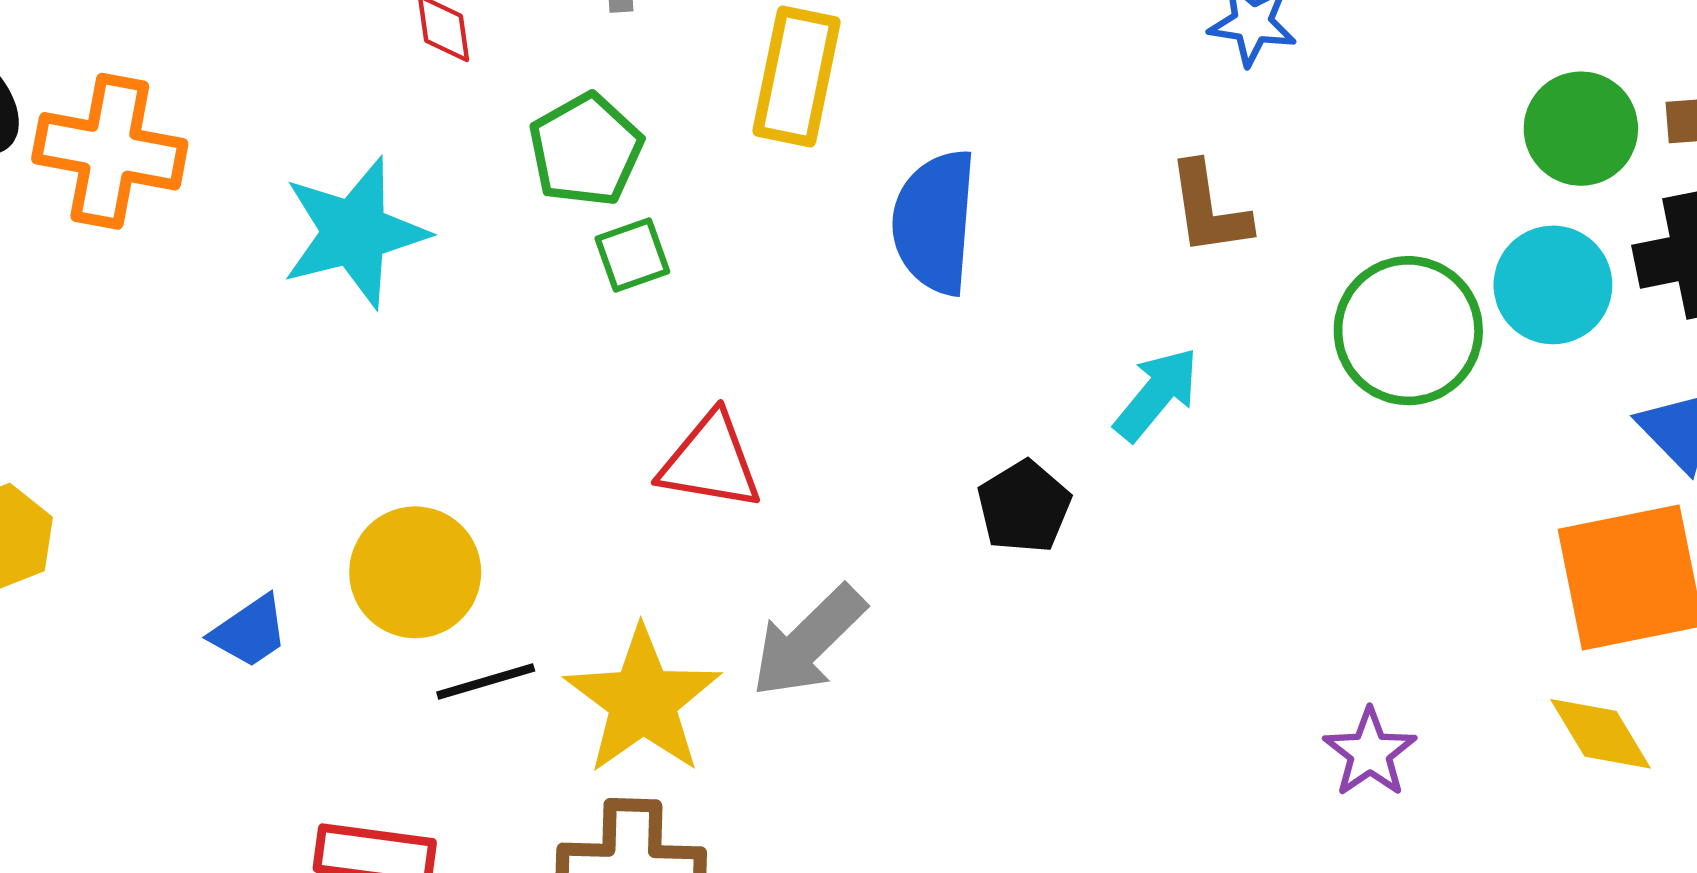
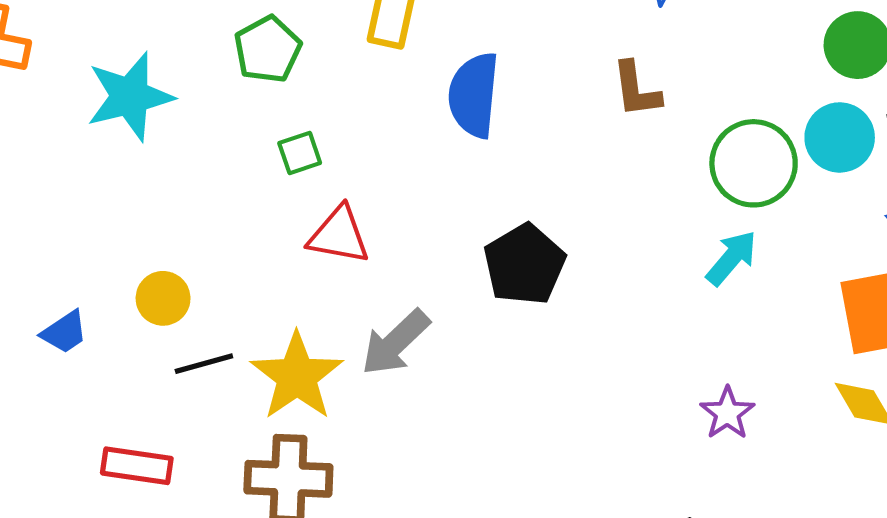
green square: (632, 255) -> (300, 153), moved
cyan arrow: (1156, 394) -> (732, 258), moved
black pentagon: (1024, 507) -> (524, 265), size x1.5
yellow circle: (415, 572) -> (163, 298), size x0.7

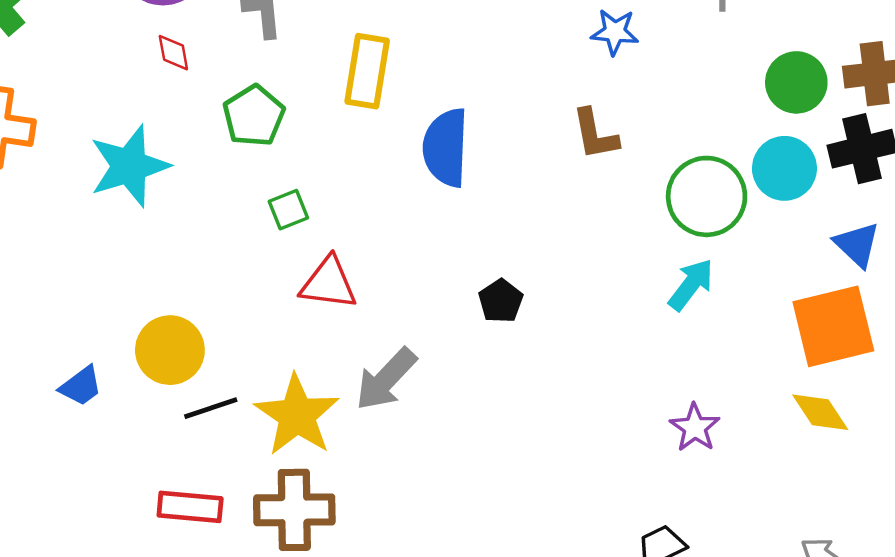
black pentagon: (524, 265) -> (501, 301), size x0.6
yellow circle: (163, 298) -> (170, 350), size x1.4
red rectangle: (137, 466) -> (190, 507), moved

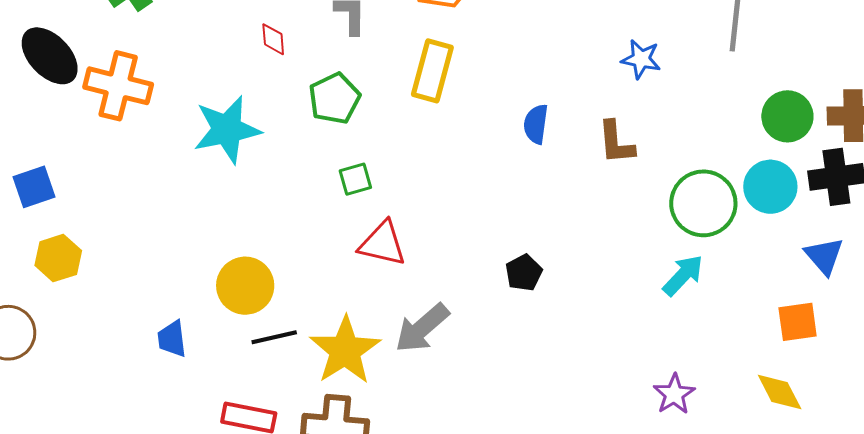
blue semicircle: (446, 148) -> (536, 124), moved, size x0.6
orange square: (833, 326) -> (798, 322), size x0.6
blue trapezoid: (81, 386) -> (172, 339), moved, turned 114

